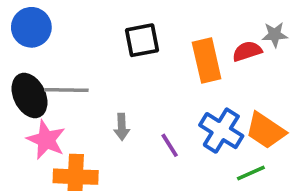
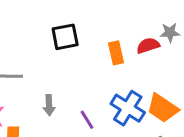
orange rectangle: (207, 60) -> (116, 53), size x0.7

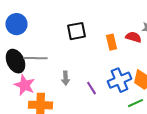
red semicircle: (148, 46) -> (134, 37), turned 35
blue cross: (128, 108) -> (120, 80), turned 35

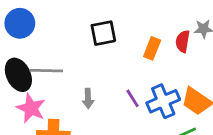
red semicircle: (134, 37) -> (183, 41), turned -98
orange rectangle: (112, 42) -> (152, 48), turned 35
purple line: (92, 88) -> (133, 98), moved

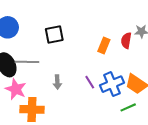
black square: (103, 33) -> (54, 34), moved

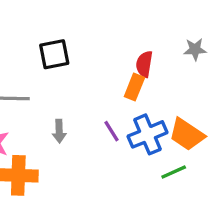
red semicircle: (126, 41) -> (144, 64), moved
orange rectangle: (104, 46) -> (134, 87), moved

